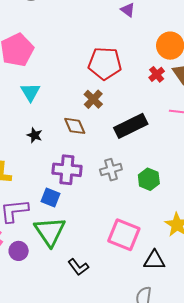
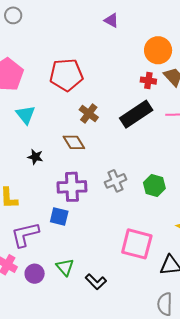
red pentagon: (105, 63) -> (66, 75), moved
red cross: (157, 74) -> (148, 81), turned -35
black rectangle: (131, 126) -> (136, 114), moved
green triangle: (50, 231) -> (65, 267), moved, size x0.6

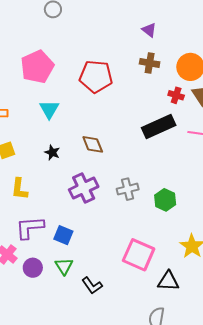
brown cross: (89, 113) -> (150, 63), moved, turned -36
purple cross: (72, 187) -> (84, 188), turned -32
blue square: (59, 217) -> (63, 235), moved

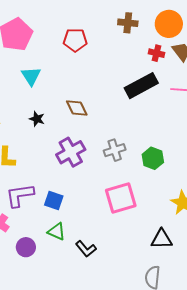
red pentagon: (96, 76) -> (75, 40), size x0.7
pink square: (139, 255) -> (121, 198), moved, turned -36
green triangle: (64, 266) -> (57, 231), turned -30
purple circle: (33, 268) -> (26, 247), moved

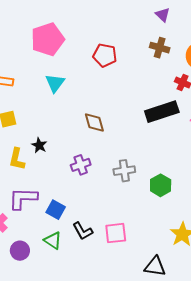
black star: (37, 119) -> (39, 145), moved
purple cross: (71, 152) -> (81, 165), size x0.7
pink square: (121, 198) -> (116, 233), moved, size x0.7
black L-shape: (86, 249) -> (83, 231), moved

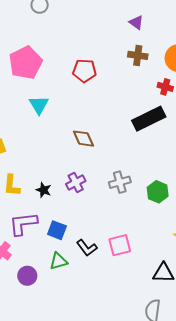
black star: (39, 145) -> (44, 190), moved
green triangle: (53, 241) -> (59, 261), turned -42

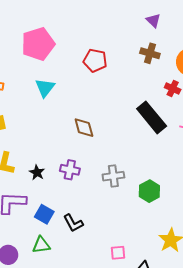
black rectangle: (149, 119) -> (152, 117), turned 68
purple cross: (76, 183) -> (70, 170), turned 30
pink square: (120, 245) -> (118, 253), moved, size x0.7
black L-shape: (87, 248) -> (73, 223), moved

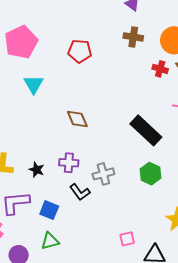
black rectangle: (152, 117) -> (146, 130), moved
gray cross: (113, 176) -> (103, 174), moved
black L-shape: (73, 223) -> (80, 192), moved

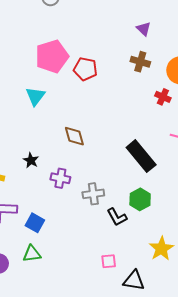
pink pentagon: (21, 42) -> (52, 56), moved
black star: (37, 170) -> (31, 160), moved
black L-shape: (80, 192) -> (117, 217), moved

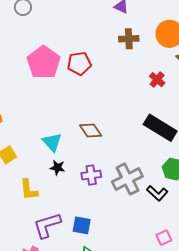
cyan triangle: (35, 96) -> (52, 142), moved
red cross: (163, 97) -> (157, 80), moved, turned 35
gray cross: (93, 194) -> (127, 179), size x1.4

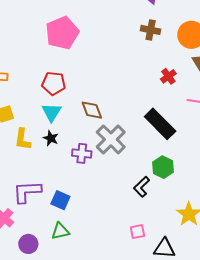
red pentagon: (79, 63) -> (54, 83), moved
gray cross: (127, 179) -> (111, 139), moved, turned -32
yellow L-shape: (29, 190) -> (23, 139), moved
black L-shape: (157, 193) -> (142, 187), turned 80

